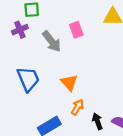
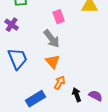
purple cross: (20, 30) -> (12, 25), moved, turned -32
gray arrow: (52, 41) -> (52, 39), moved

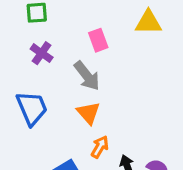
purple cross: (12, 25) -> (42, 53), moved

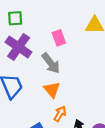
purple cross: (42, 53) -> (19, 47), size x1.6

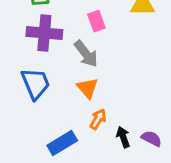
purple cross: (19, 47) -> (44, 33), turned -30

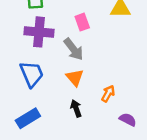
orange arrow: (98, 119) -> (108, 94), moved
black arrow: (123, 137) -> (76, 108), moved
blue rectangle: (62, 143) -> (28, 118), moved

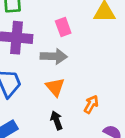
gray arrow: (74, 49) -> (54, 56), turned -50

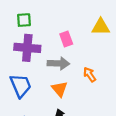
orange arrow: (91, 104) -> (90, 75), moved, turned -64

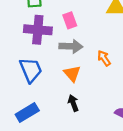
pink rectangle: (66, 39) -> (70, 20), moved

